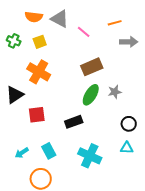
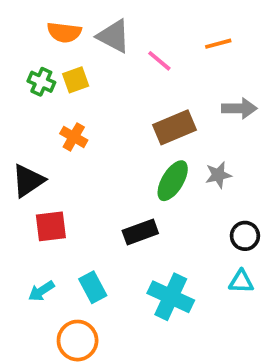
green cross: (14, 41) -> (41, 82), moved
gray arrow: (129, 42) -> (239, 108), moved
orange cross: (39, 72) -> (74, 137), size x0.6
red square: (37, 115) -> (51, 226), moved

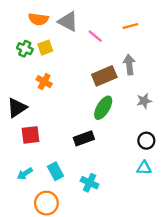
gray arrow: (239, 108) -> (129, 65), moved, turned -96
gray star: (218, 175) -> (144, 101), moved
cyan cross: (171, 297) -> (90, 183), moved, size x0.7

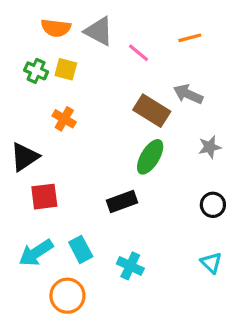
yellow square: (45, 48) -> (66, 69), turned 35
gray arrow: (129, 65) -> (188, 94), turned -60
brown rectangle: (104, 76) -> (152, 111), turned 55
cyan triangle: (144, 168) -> (211, 263), moved, turned 42
cyan arrow: (25, 174) -> (36, 253), size x1.5

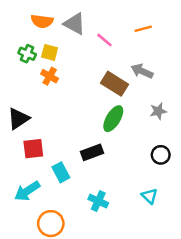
orange cross: (64, 119) -> (50, 76), moved
cyan rectangle: (81, 249) -> (61, 172), moved
cyan triangle: (211, 263) -> (149, 196), moved

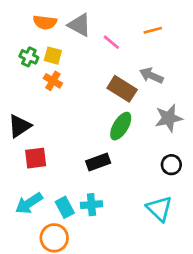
gray star: (158, 111) -> (169, 118), size x1.5
cyan rectangle: (61, 172) -> (65, 207), moved
cyan triangle: (149, 196) -> (159, 209), size x1.5
cyan cross: (98, 201) -> (91, 205), moved, turned -30

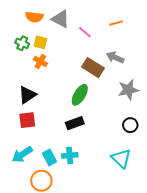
black triangle: (20, 126) -> (27, 95), moved
green ellipse: (121, 126) -> (80, 95), moved

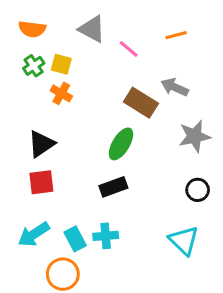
orange semicircle: (34, 17) -> (32, 29), moved
green cross: (22, 43) -> (34, 66), turned 32

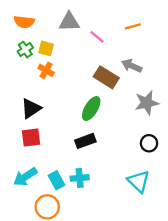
gray triangle: (92, 29) -> (69, 22), turned -30

